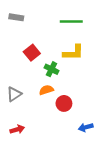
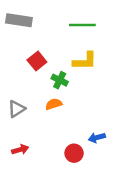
gray rectangle: (16, 17) -> (19, 20), size x1.5
red circle: (64, 103) -> (74, 153), moved
blue arrow: (86, 127) -> (97, 138), moved

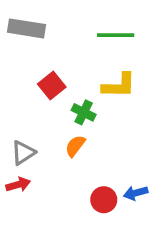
orange semicircle: (54, 104) -> (75, 146), turned -35
red arrow: (20, 150) -> (18, 185), moved
red circle: (74, 153) -> (104, 200), moved

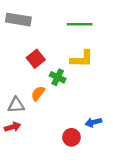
orange semicircle: (75, 146) -> (38, 93), moved
gray triangle: (23, 153) -> (16, 105), turned 30
blue arrow: (136, 193) -> (93, 122), moved

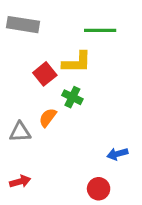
yellow L-shape: (82, 59) -> (77, 62), moved
red arrow: (13, 127) -> (20, 181), moved
red circle: (71, 137) -> (99, 189), moved

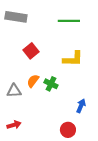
yellow L-shape: (77, 62) -> (73, 59), moved
green cross: (72, 97) -> (51, 84), moved
blue arrow: (117, 154) -> (81, 106), turned 128

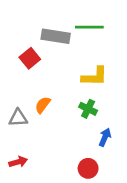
gray rectangle: (16, 17) -> (56, 36), moved
red square: (31, 51) -> (30, 58), moved
green cross: (51, 84) -> (88, 109), moved

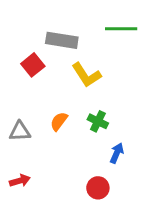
green line: (89, 27) -> (121, 29), moved
yellow L-shape: (95, 76) -> (86, 75), moved, turned 56
orange semicircle: (43, 105) -> (59, 121), moved

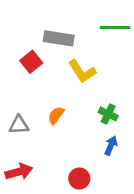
green cross: (98, 121) -> (108, 114), moved
red arrow: (20, 181) -> (19, 172), size x1.4
red circle: (98, 188) -> (79, 179), moved

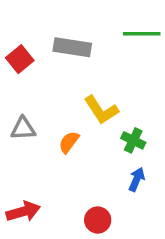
red square: (31, 62) -> (20, 59), moved
yellow L-shape: (82, 71) -> (101, 110), moved
gray triangle: (19, 125) -> (23, 129), moved

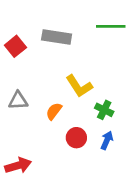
red circle: (98, 220) -> (76, 138), moved

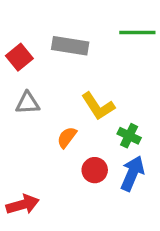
gray triangle: (18, 101) -> (28, 103), moved
blue arrow: (107, 140) -> (132, 173), size x1.5

